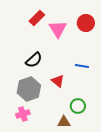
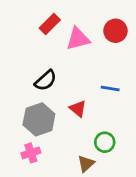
pink triangle: (58, 29) -> (78, 39), turned 48
brown triangle: (64, 122) -> (86, 164), turned -40

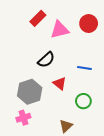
black semicircle: (46, 80) -> (46, 60), moved
green circle: (105, 142) -> (83, 101), moved

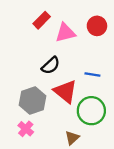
red triangle: (60, 84) -> (65, 91), size x1.6
green circle: (83, 101) -> (91, 111), size x1.6
pink cross: (23, 118) -> (26, 129), turned -32

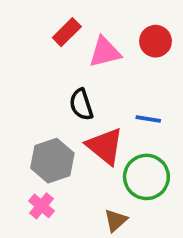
black semicircle: (51, 65) -> (81, 105), turned 114

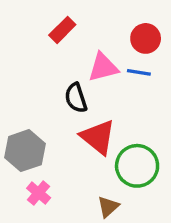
pink triangle: (105, 52) -> (103, 67), moved
blue line: (148, 119) -> (139, 72), moved
gray hexagon: (52, 161) -> (25, 151), moved

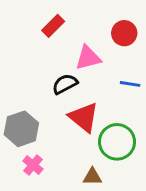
blue line: (139, 72) -> (130, 84), moved
black semicircle: (76, 98) -> (65, 84), turned 80
brown triangle: (108, 207) -> (92, 177), turned 42

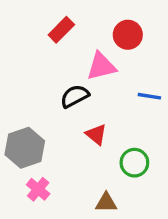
red circle: (124, 33) -> (128, 35), moved
red triangle: (84, 117) -> (96, 134), size x0.6
green circle: (117, 142) -> (134, 163), size x0.7

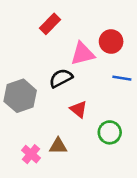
red circle: (128, 35) -> (111, 42), moved
gray hexagon: (25, 148) -> (20, 96), moved
brown triangle: (106, 203) -> (58, 146), moved

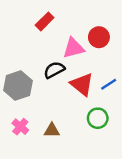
blue line: (122, 78) -> (109, 84), moved, turned -42
red triangle: (78, 109) -> (82, 84), moved, size x1.5
pink cross: (31, 154) -> (20, 127), moved

